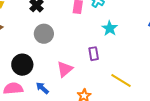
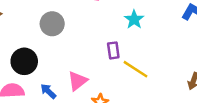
pink triangle: (65, 69) -> (78, 81), moved
yellow line: (121, 81) -> (135, 69), moved

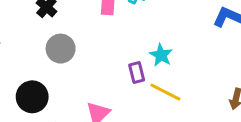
cyan star: (134, 19) -> (161, 55), moved

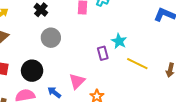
yellow line: (165, 92) -> (137, 64), moved

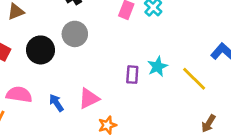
yellow line: (137, 64) -> (194, 79), moved
black circle: (32, 71) -> (40, 50), moved

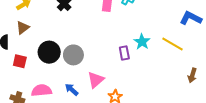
gray circle: (75, 34) -> (73, 55), moved

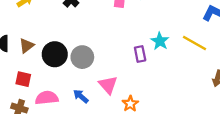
brown triangle: (23, 28) -> (26, 46), moved
red square: (20, 61) -> (23, 79), moved
pink triangle: (96, 80) -> (108, 85), turned -30

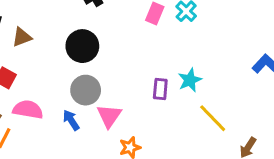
yellow line: (194, 43) -> (213, 118), moved
black circle: (55, 54) -> (82, 46), moved
gray circle: (82, 57) -> (86, 90), moved

